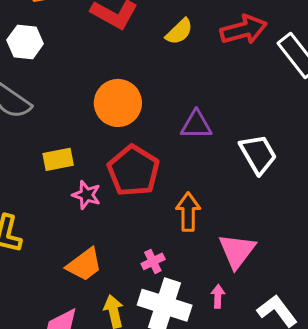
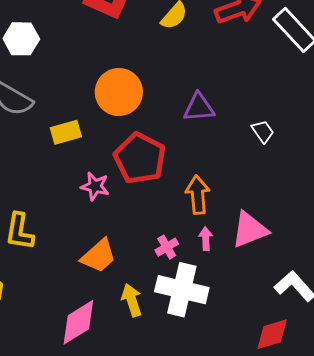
white trapezoid: (258, 154) -> (263, 131), size x0.6
yellow rectangle: (58, 159) -> (66, 132), moved
pink triangle: (237, 251) -> (250, 230), turned 36
pink arrow: (218, 296) -> (206, 239), moved

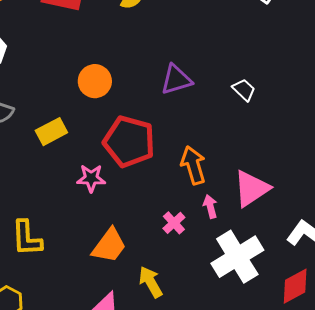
orange circle: (119, 92) -> (95, 81), size x0.7
white cross: (182, 290) -> (237, 257), moved, turned -33

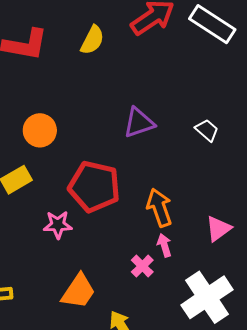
orange circle: (95, 81) -> (40, 130), moved
pink triangle: (251, 189) -> (218, 229), size x0.7
pink arrow: (210, 207) -> (164, 245), moved

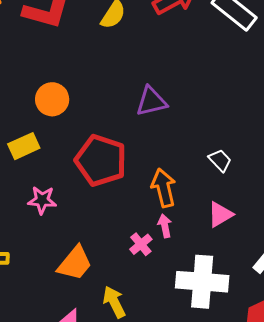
white trapezoid: (207, 130) -> (220, 160), moved
pink star: (58, 225) -> (42, 200), moved
white cross: (207, 297) -> (202, 282), turned 33

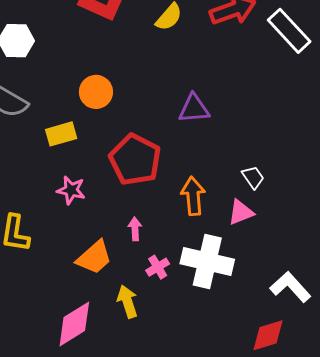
pink triangle: (220, 215) -> (241, 212), moved
pink arrow: (165, 226) -> (135, 229), moved
pink cross: (141, 244) -> (158, 267), moved
white cross: (202, 282) -> (207, 261), moved

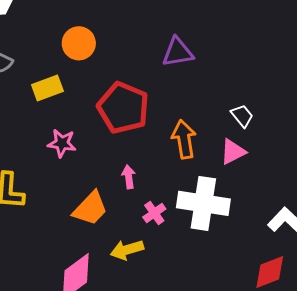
yellow arrow: (127, 302) -> (127, 250), turned -84

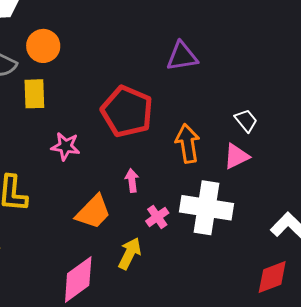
orange circle: (79, 43) -> (43, 46), moved
yellow rectangle: (47, 88) -> (34, 94), moved, turned -72
yellow arrow: (127, 250) -> (130, 253), turned 132

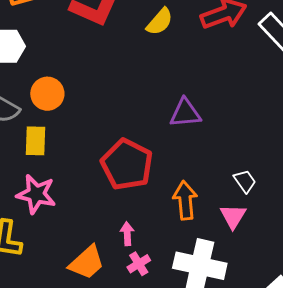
pink star: (65, 146) -> (36, 194), moved, size x1.4
pink triangle: (236, 156) -> (233, 216), turned -36
pink cross: (157, 217) -> (139, 264), moved

